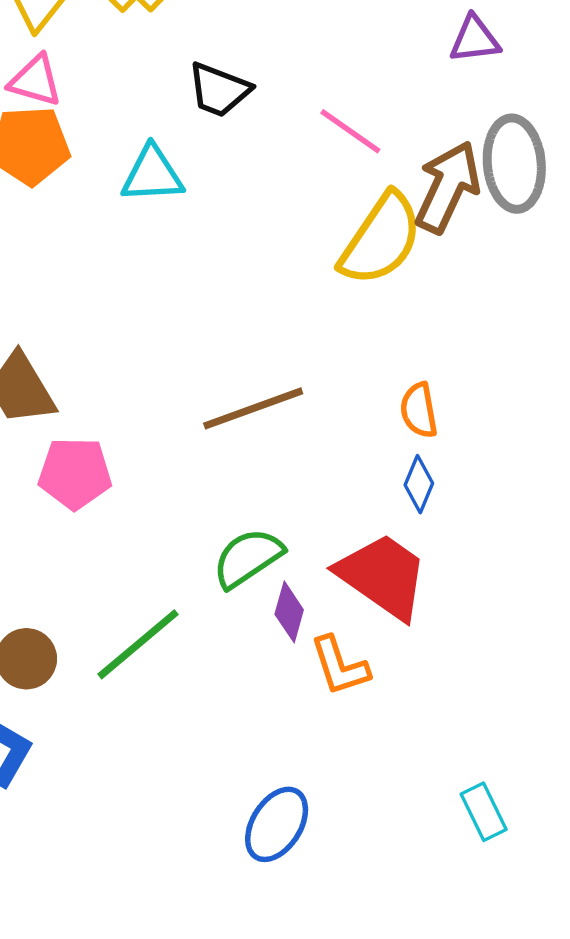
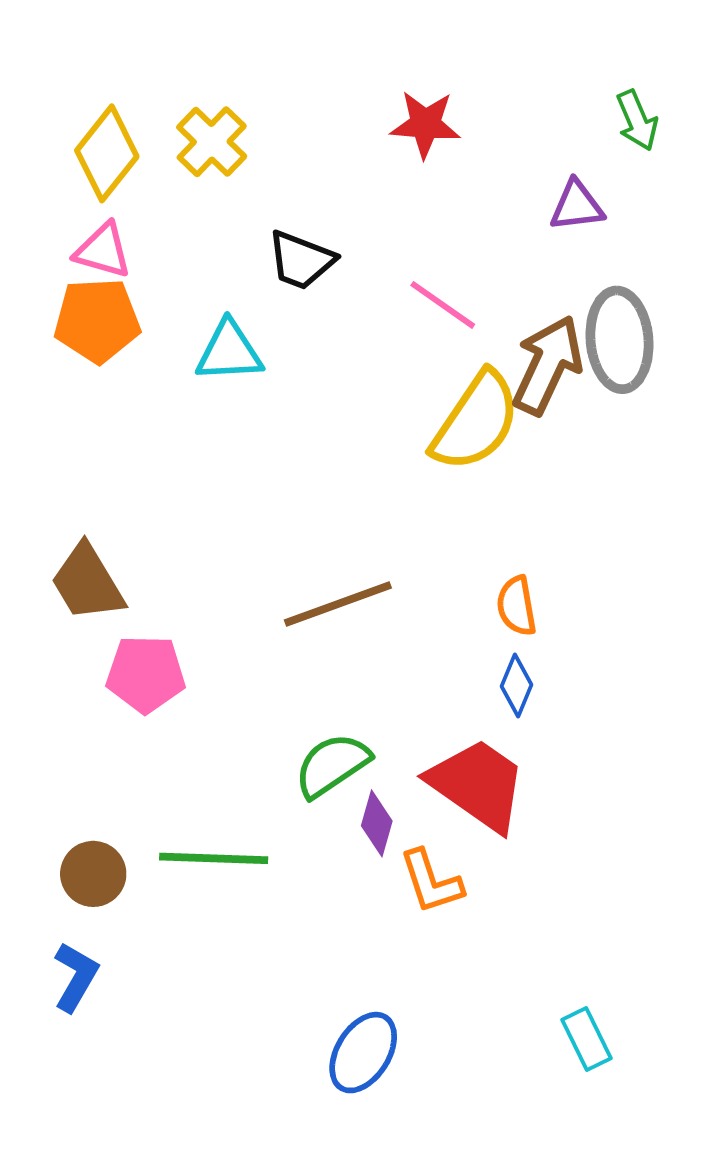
green line: (138, 644) -> (214, 858), turned 42

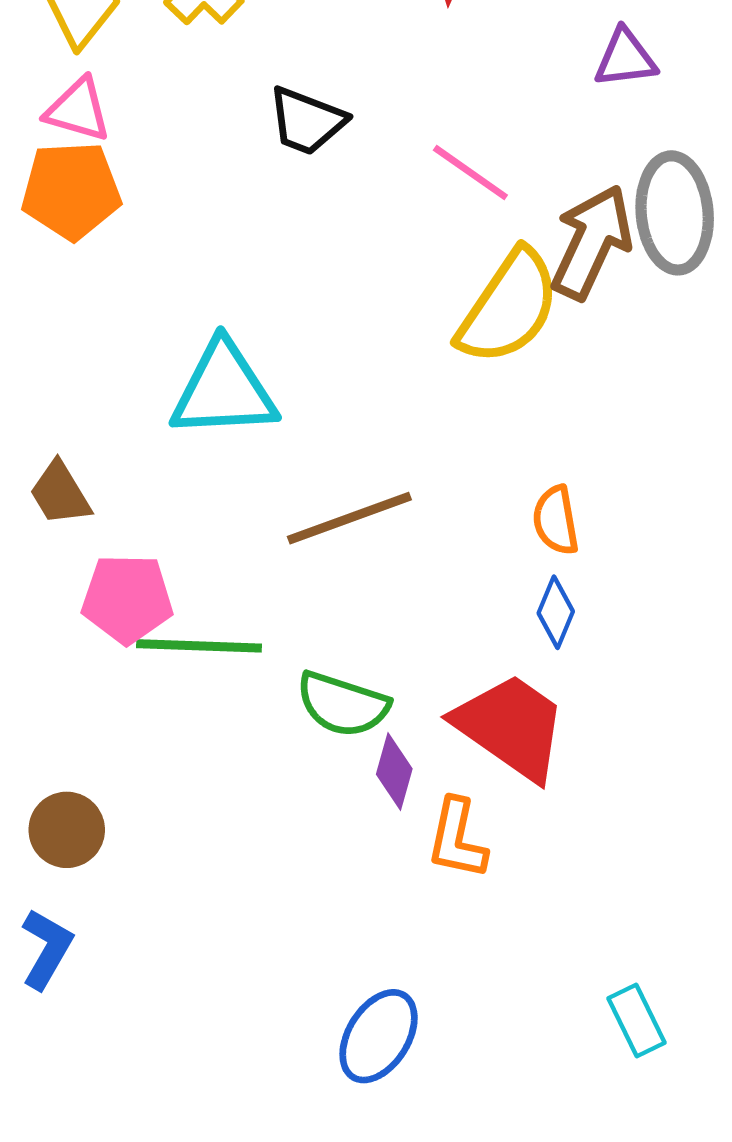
cyan triangle: (229, 352) -> (224, 390), moved, size x1.4
brown trapezoid: (87, 583) -> (60, 493), size x0.7
green semicircle: (332, 765) -> (343, 704), turned -128
green line: (214, 858) -> (199, 646), moved
orange L-shape: (431, 882) -> (457, 839), turned 30

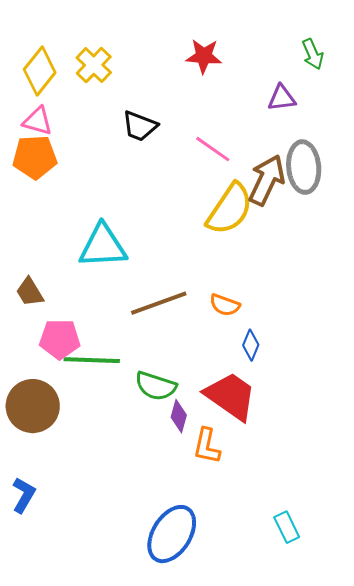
orange semicircle: (556, 520) -> (225, 305), moved, turned -60
brown circle: (67, 830) -> (33, 406), moved, size x1.6
blue ellipse: (379, 1036) -> (172, 534), size x1.4

